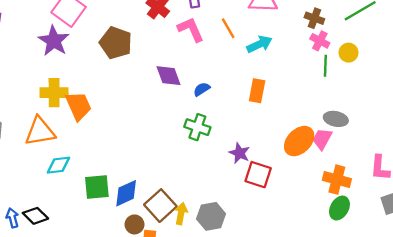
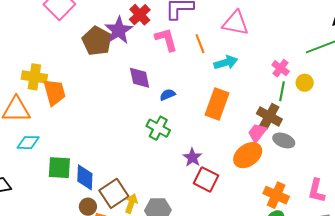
brown cross: (314, 18) -> (269, 116), moved, size x1.4
purple star: (54, 41) -> (119, 30), moved
orange rectangle: (257, 91) -> (217, 104), size x1.4
pink trapezoid: (322, 139) -> (257, 133), moved
blue diamond: (126, 193) -> (85, 177), turned -72

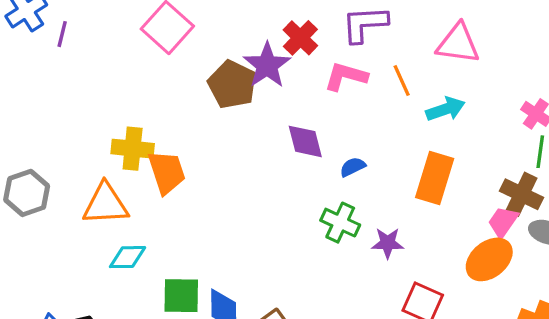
pink L-shape: (166, 39) -> (346, 76), turned -56
purple star: (192, 157) -> (388, 243), moved, turned -30

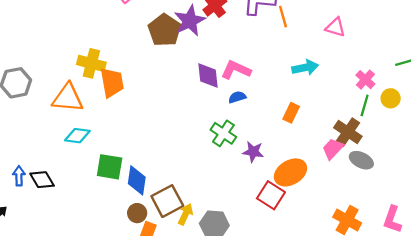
pink triangle: (458, 44) -> (335, 27), moved, size x0.7
pink L-shape: (346, 76) -> (236, 70), moved
orange line: (402, 81) -> (283, 17), moved
orange rectangle: (435, 178) -> (291, 113), size x0.6
orange ellipse: (489, 259) -> (290, 172), moved

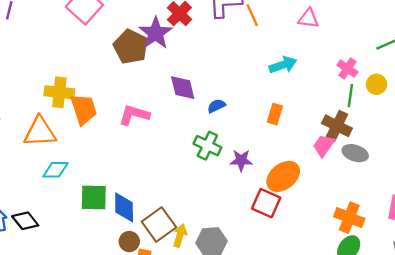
pink L-shape: (236, 70) -> (134, 115), moved

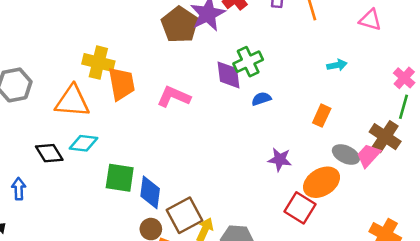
cyan arrow: (283, 65) -> (337, 65), size x0.7
green cross: (207, 146) -> (248, 62), moved, turned 32
gray ellipse: (355, 153) -> (346, 155), moved
black diamond: (25, 221) -> (49, 153), moved

